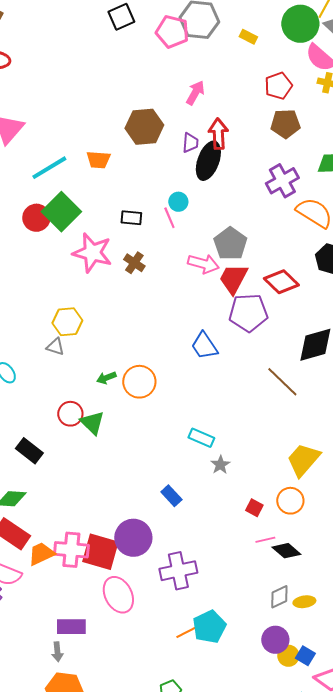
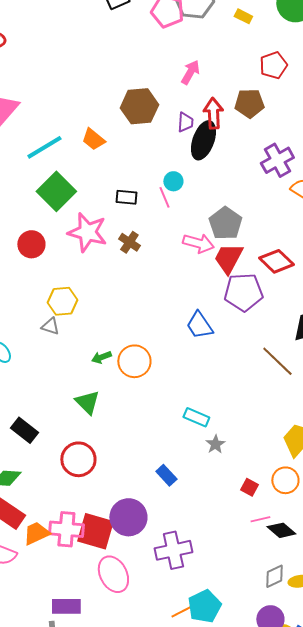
brown pentagon: (285, 124) -> (249, 103), moved
orange trapezoid: (98, 160) -> (93, 139), turned 35
red circle: (36, 218) -> (31, 244), moved
red circle: (70, 414) -> (78, 459), moved, size x1.4

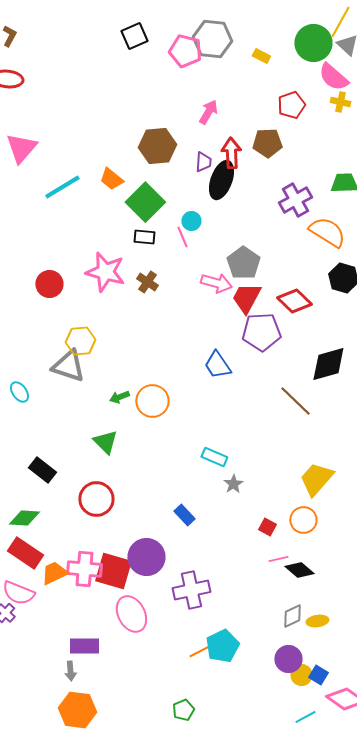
green square: (56, 191) -> (145, 202), moved
gray triangle: (50, 326) -> (68, 366), size x1.8

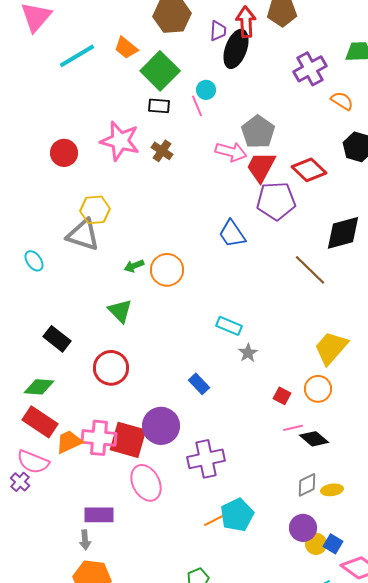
orange semicircle: (327, 232) -> (342, 101), size x0.6

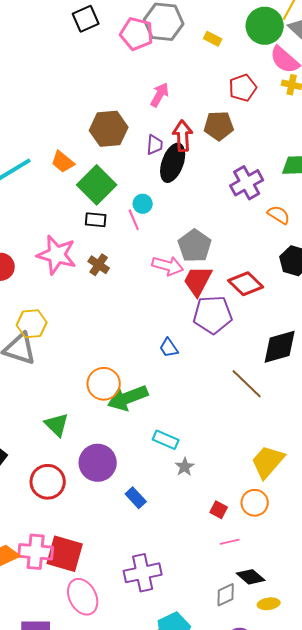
blue trapezoid: (232, 234) -> (169, 348), size x0.7
green arrow: (134, 266) -> (128, 398), moved, size x2.0
purple circle: (161, 426) -> (98, 463), moved
black diamond: (314, 439) -> (251, 577), moved
gray diamond: (307, 485) -> (226, 595), moved

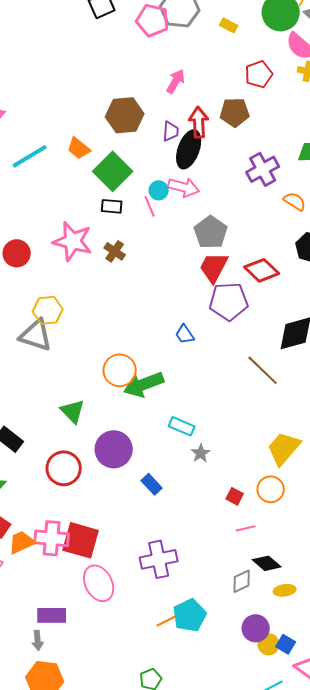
pink arrow: (168, 266) -> (184, 187), moved

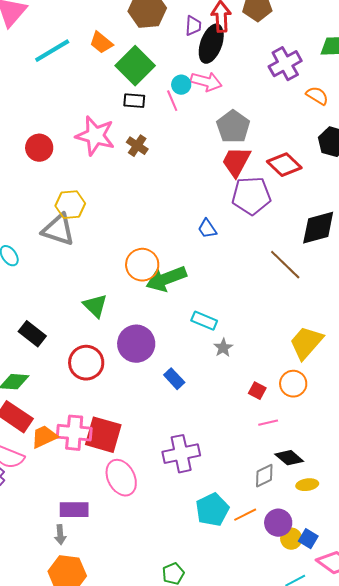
orange line: (168, 620) -> (245, 515), moved

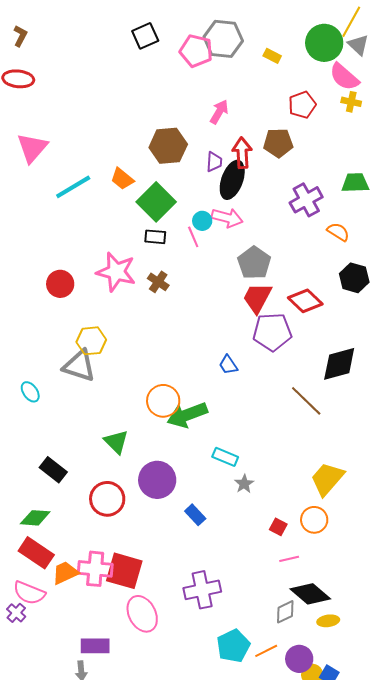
black diamond: (289, 458) -> (310, 594), size x1.4

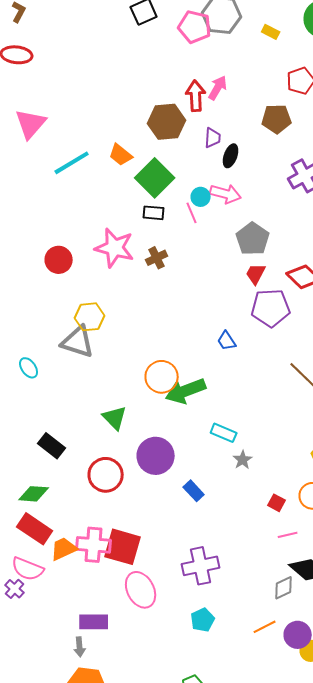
red arrow: (242, 153) -> (196, 96), moved
black ellipse: (232, 180) -> (231, 156), size x0.6
brown cross: (158, 282) -> (157, 258), turned 30
red trapezoid: (257, 298) -> (256, 274), size x0.7
cyan pentagon: (233, 646) -> (203, 620), moved, size x0.7

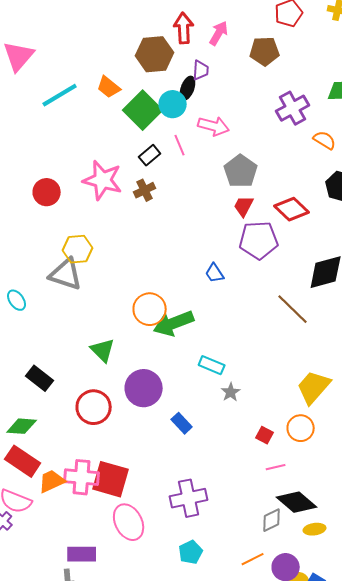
pink arrow: (218, 88) -> (219, 33), moved
black ellipse: (231, 156) -> (188, 88), moved
cyan circle: (201, 197) -> (173, 104), moved, size x1.4
black rectangle: (154, 213) -> (150, 155), moved, turned -45

